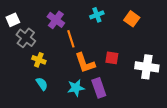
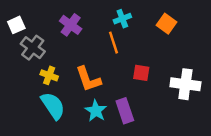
orange line: (71, 39) -> (114, 43), moved
orange L-shape: (85, 63) -> (88, 79), moved
cyan semicircle: (42, 84) -> (53, 106), size x1.6
cyan star: (76, 88) -> (96, 111), turned -30

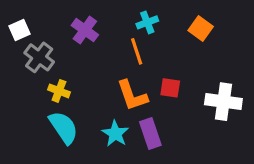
orange L-shape: (88, 79) -> (132, 95), moved

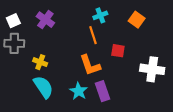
purple cross: (85, 30) -> (45, 20), moved
gray cross: (39, 57) -> (14, 43), moved, turned -36
red square: (170, 88) -> (118, 51), moved

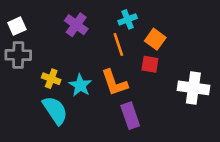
purple cross: (45, 20) -> (76, 25), moved
orange square: (137, 20) -> (155, 39), moved
cyan star: (79, 91) -> (80, 85), moved

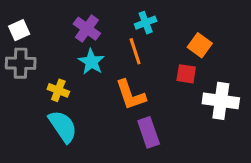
orange square: (155, 39) -> (200, 45), moved
red square: (150, 64) -> (186, 74), moved
cyan star: (80, 85) -> (91, 62), moved

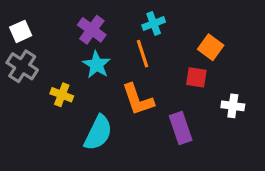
gray cross: (21, 63) -> (22, 66), turned 32
white cross: (221, 101) -> (233, 106), size x0.6
cyan semicircle: (63, 126) -> (98, 133), moved, turned 60
purple rectangle: (149, 132) -> (181, 128), moved

